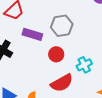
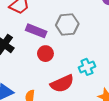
red circle: (56, 54) -> (45, 54), moved

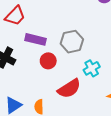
gray hexagon: (67, 24) -> (72, 42), moved

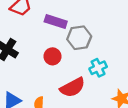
purple rectangle: (35, 39) -> (56, 21), moved

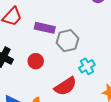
red circle: (52, 56) -> (36, 61), moved

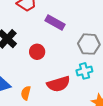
gray hexagon: (67, 41) -> (89, 44), moved

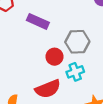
red circle: (37, 52) -> (54, 57), moved

